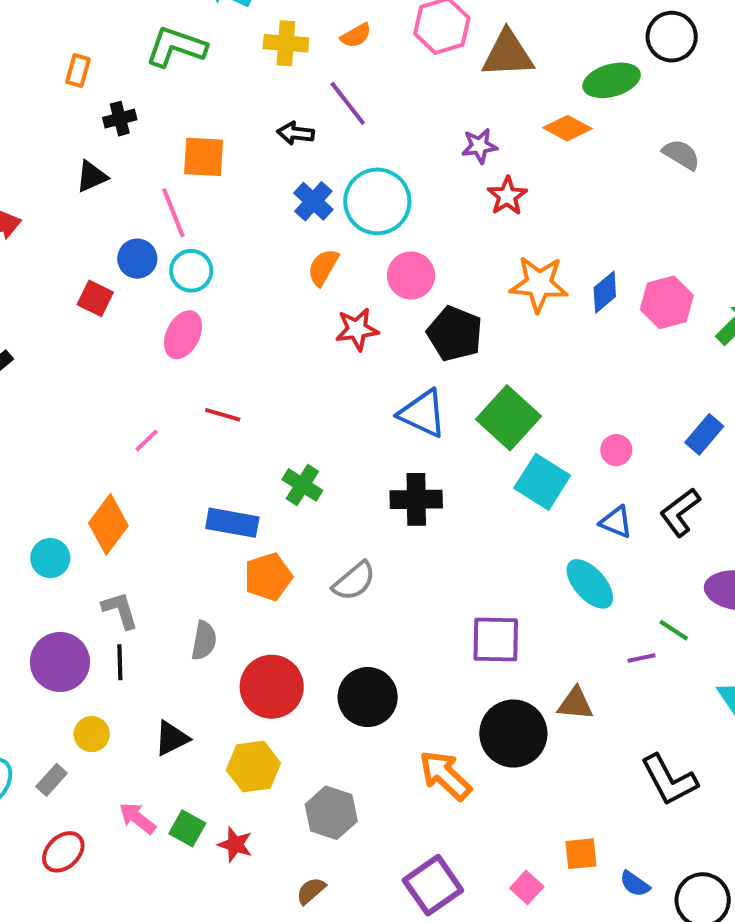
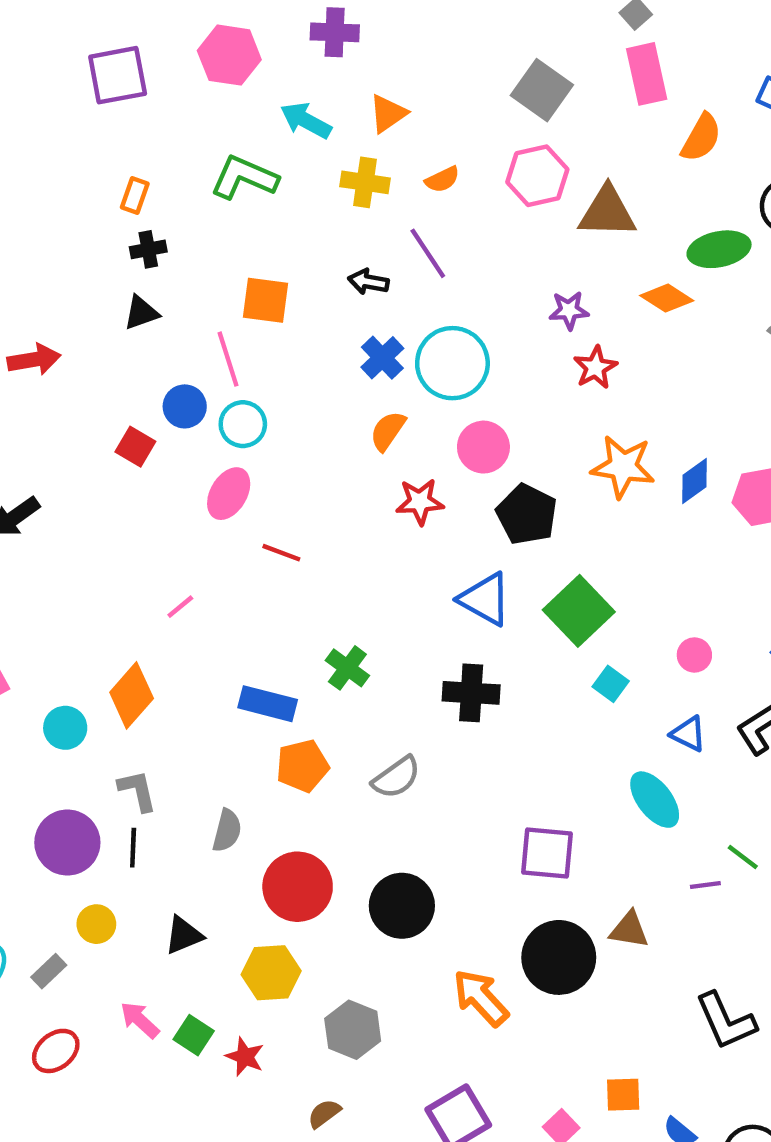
black cross: (120, 119) -> (148, 249), moved
red line: (223, 415) -> (281, 553), moved
cyan square: (542, 482) -> (611, 684), size x0.6

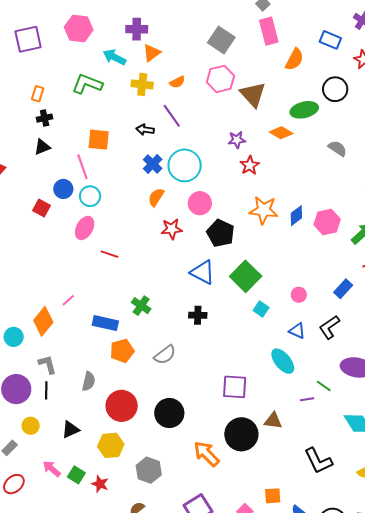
purple cross: (335, 32) -> (137, 29), moved
brown triangle: (607, 212) -> (253, 94), turned 48
pink line: (180, 607) -> (68, 300), moved
black cross: (471, 693) -> (198, 315), size x0.7

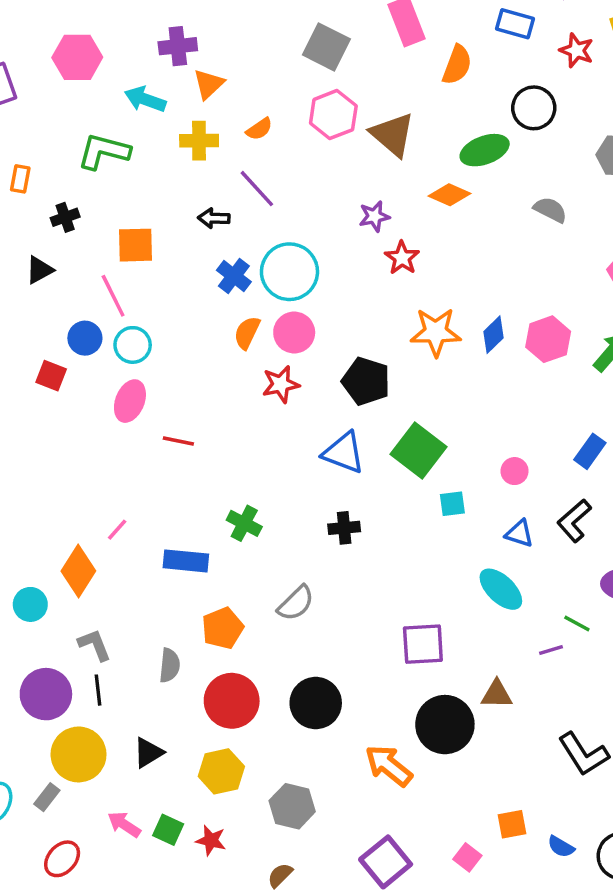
black cross: (45, 118) -> (65, 217), moved
pink circle: (200, 203) -> (294, 333), moved
cyan square: (261, 309) -> (452, 504), turned -35
orange pentagon: (122, 351) -> (223, 628), moved
yellow circle: (31, 426) -> (79, 754), size x1.8

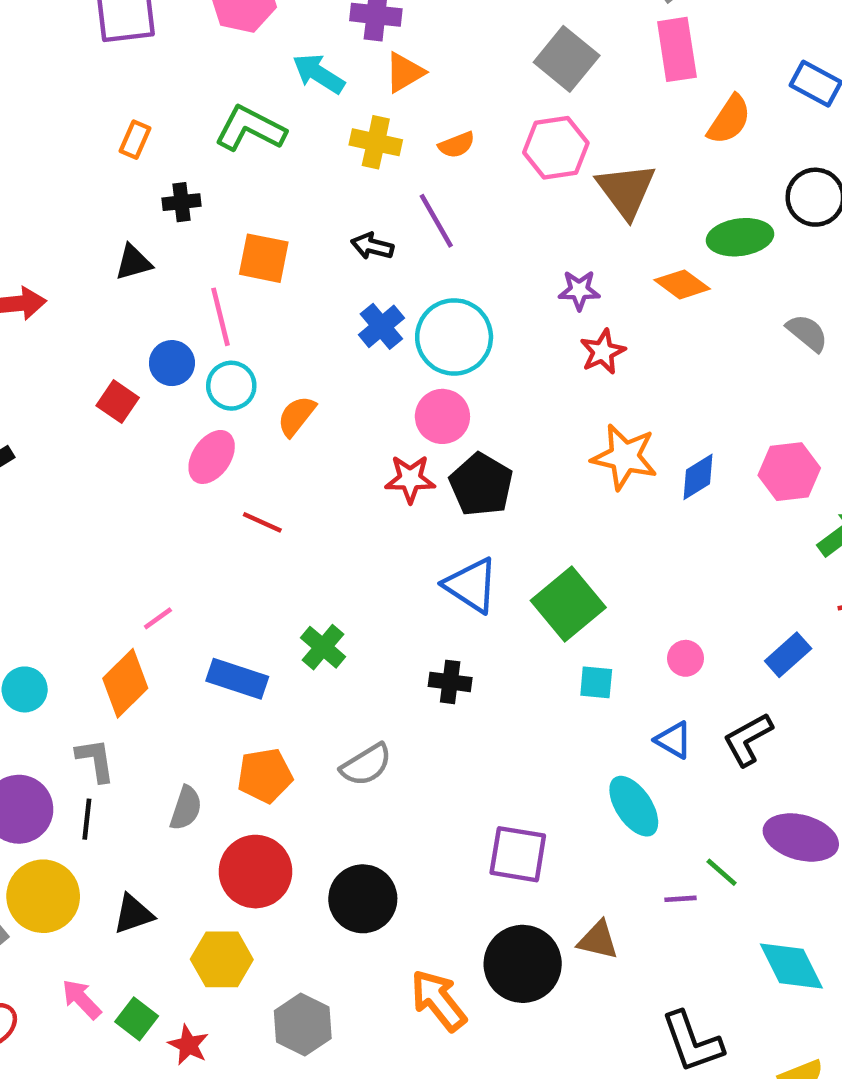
orange semicircle: (247, 333) -> (296, 416), moved
pink hexagon: (548, 339) -> (789, 472), moved
black pentagon: (366, 381) -> (481, 485), moved
orange diamond: (78, 571) -> (125, 683), moved

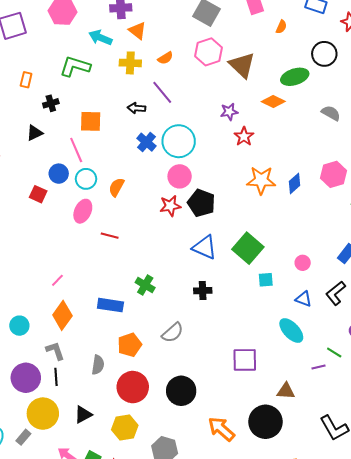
orange triangle: (405, 72) -> (137, 31), turned -42
orange semicircle: (729, 120) -> (281, 27), size x0.6
pink line: (158, 618) -> (57, 280), moved
black circle: (523, 964) -> (265, 422), moved

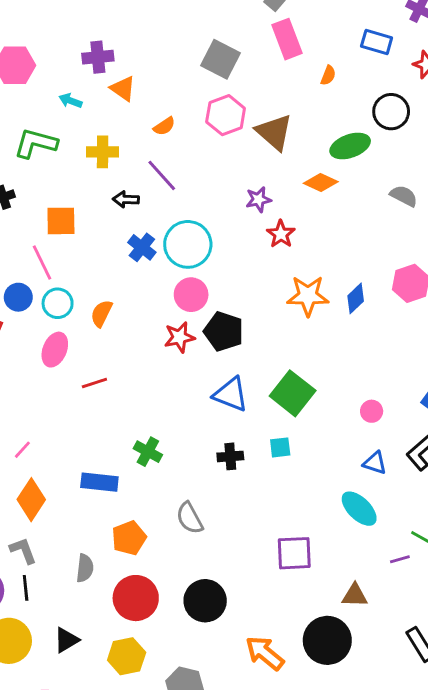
cyan arrow: (100, 38) -> (70, 101), size x0.7
yellow cross: (130, 63) -> (103, 152), moved
red line: (110, 236) -> (94, 383), turned -30
cyan square: (266, 280) -> (280, 447), moved
gray semicircle: (173, 333) -> (190, 518), turned 105

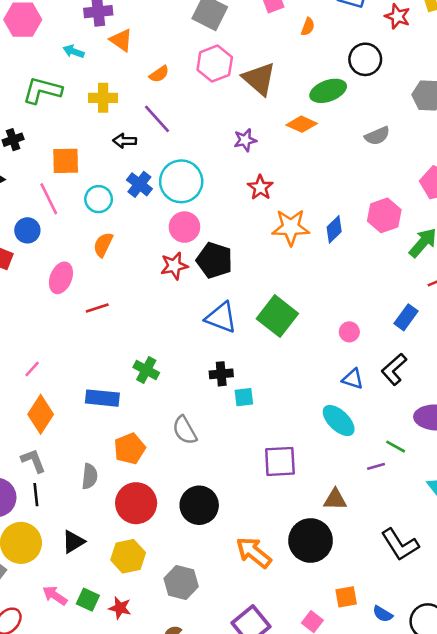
gray semicircle: (404, 196) -> (377, 136), turned 130
red star: (281, 234) -> (260, 187), moved
cyan circle: (58, 303) -> (99, 199), moved
cyan square: (280, 447) -> (244, 397), moved

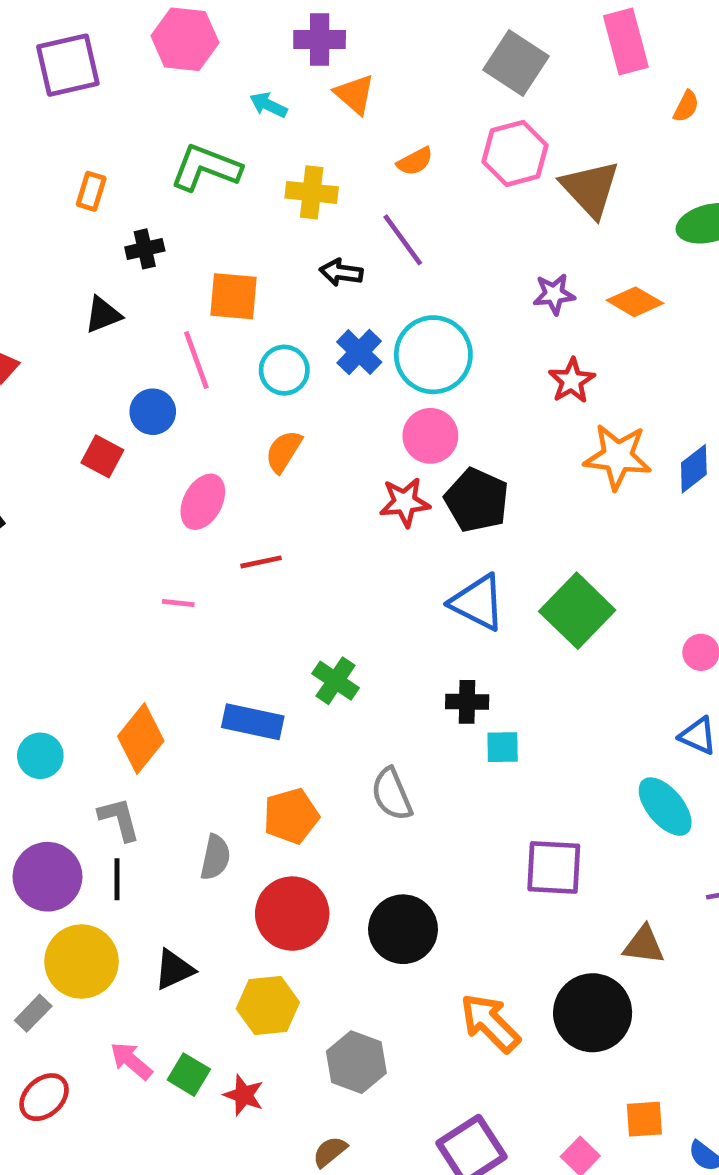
orange diamond: (302, 124) -> (635, 302), moved
pink line: (32, 369) -> (178, 603), moved, turned 48

